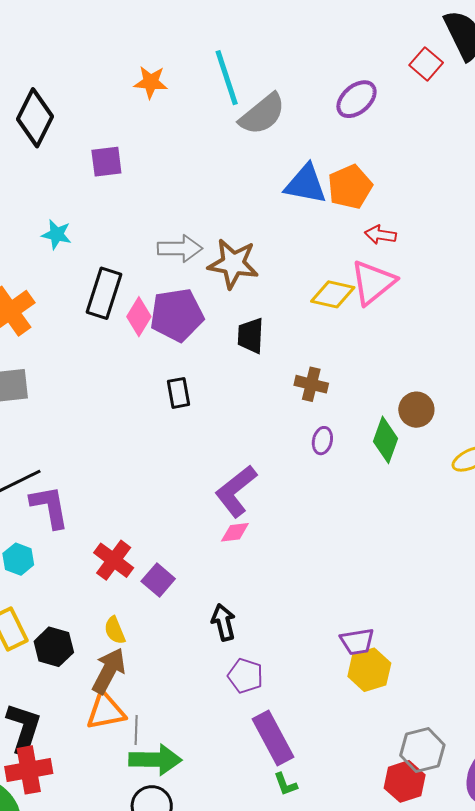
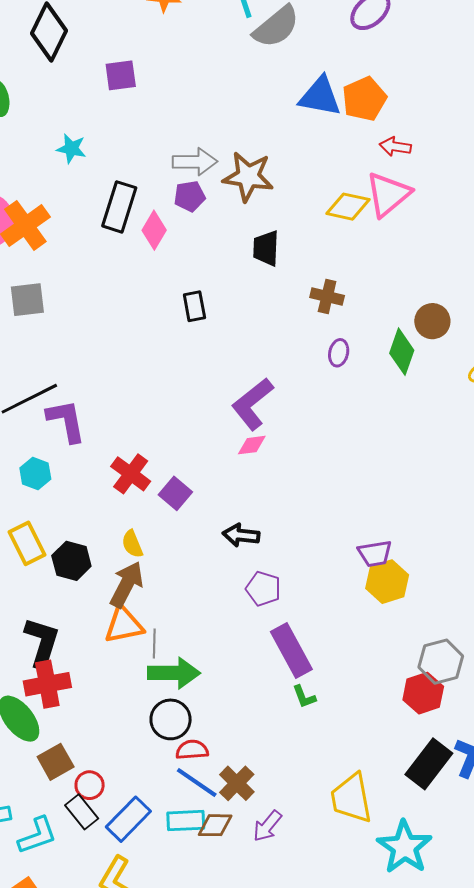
purple pentagon: (177, 315) -> (190, 196), moved, size x0.6
black arrow: (223, 622) -> (241, 535), turned -69

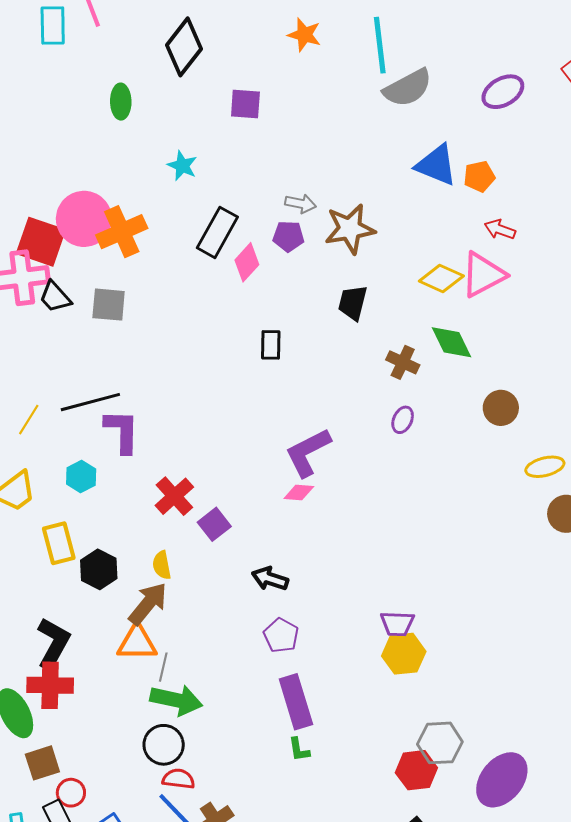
orange pentagon: (364, 99) -> (479, 176), size x0.7
gray arrow: (195, 162) -> (301, 204), size x0.7
brown star: (248, 176) -> (350, 229), turned -30
green diamond: (402, 352) -> (452, 342), moved, turned -57

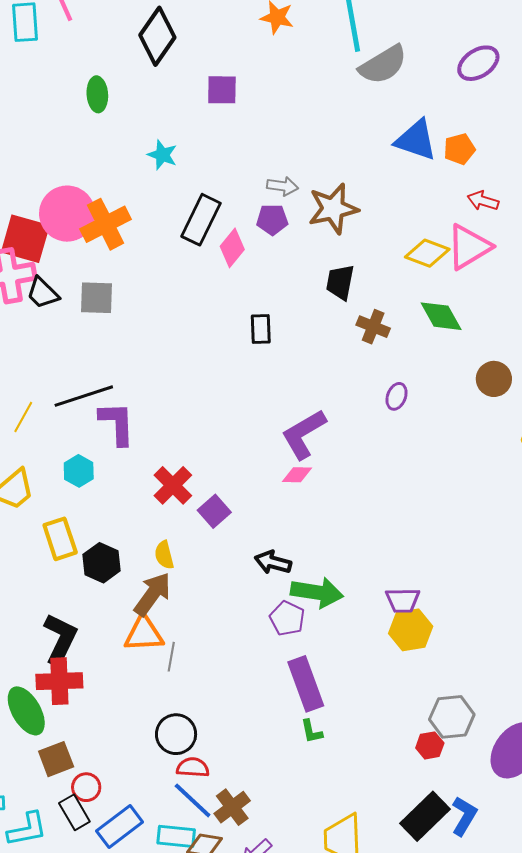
brown cross: (403, 362) -> (373, 327), moved
green arrow: (176, 700) -> (317, 592), moved
red hexagon: (416, 770) -> (430, 745), size x0.7

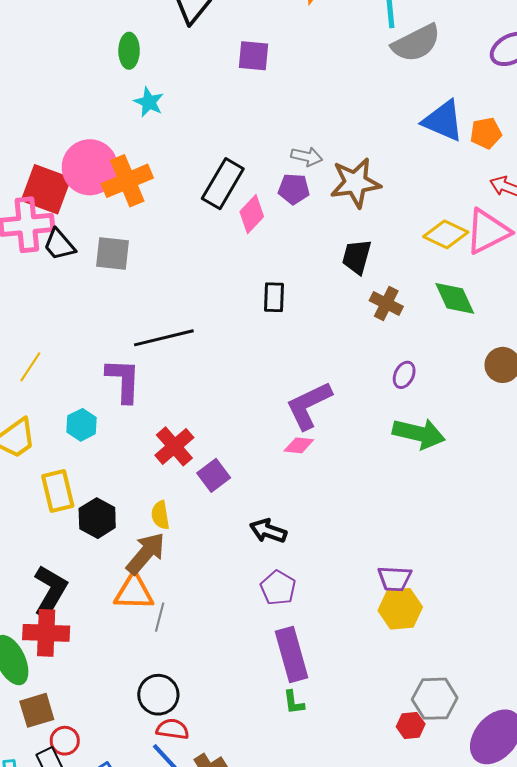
cyan star: (162, 155) -> (149, 102), moved
black line: (84, 396) -> (164, 338), moved
green arrow: (317, 592) -> (419, 434), moved

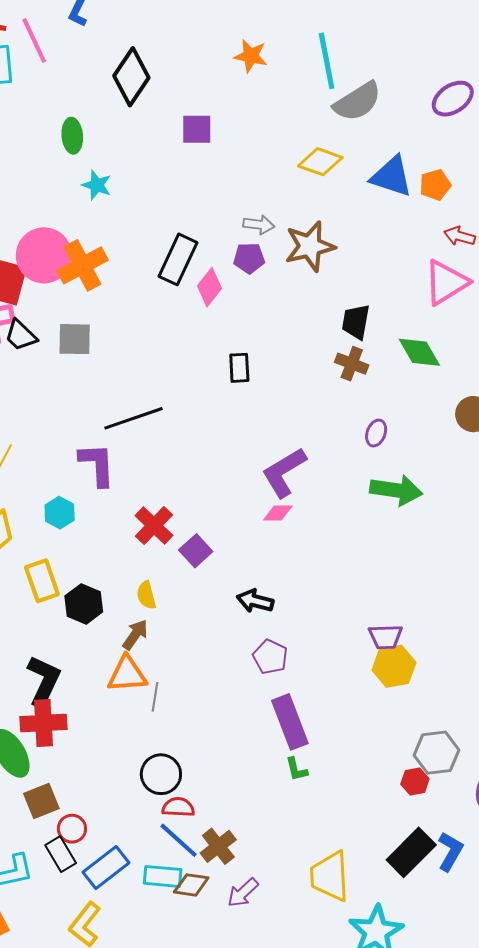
yellow diamond: (446, 234) -> (320, 162), moved
black trapezoid: (357, 257) -> (356, 322), moved
brown arrow: (146, 553) -> (135, 635), size x0.7

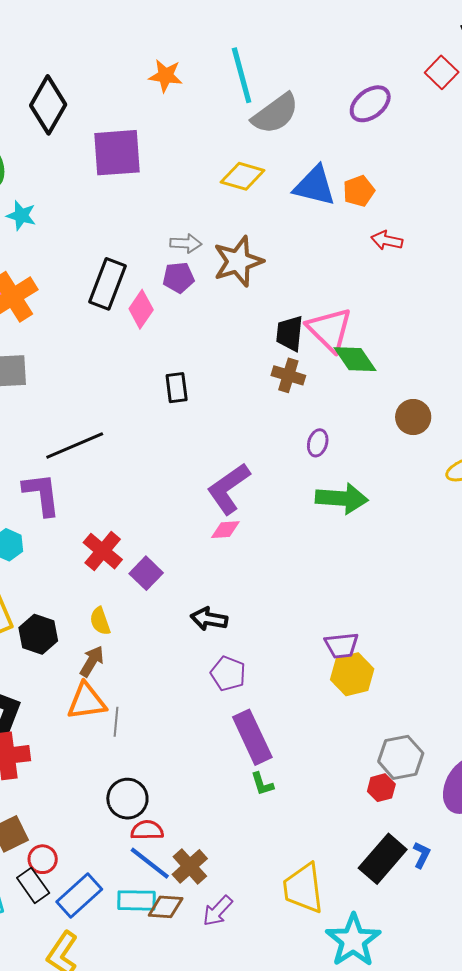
purple square: (197, 129) -> (117, 153), size x1.6
pink triangle: (446, 282) -> (329, 330), moved, turned -39
blue L-shape: (450, 851) -> (422, 855), size x0.7

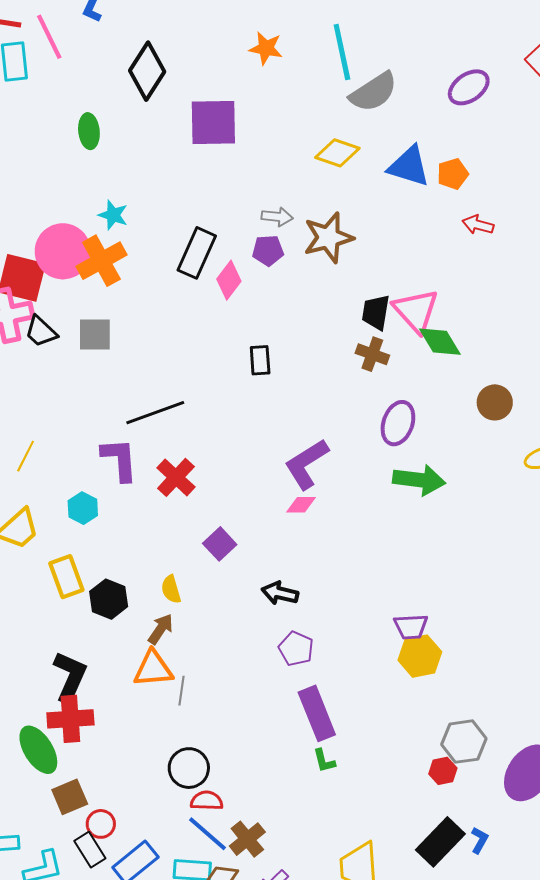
cyan star: (21, 216) -> (113, 215), moved
purple ellipse: (318, 443) -> (398, 423), size x1.6
red cross: (103, 551) -> (176, 477), moved

